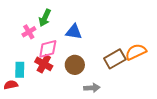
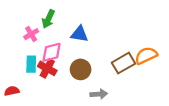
cyan rectangle: (20, 70) -> (31, 64), moved

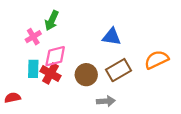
blue triangle: (79, 34) -> (112, 37), moved
brown rectangle: (123, 63) -> (118, 70), moved

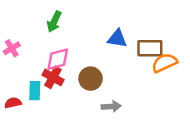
pink cross: (33, 37) -> (12, 48), moved
cyan rectangle: (33, 69) -> (35, 91), moved
brown rectangle: (118, 70) -> (150, 48), moved, turned 30

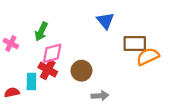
green arrow: (54, 22) -> (41, 32), moved
blue triangle: (117, 39) -> (105, 21), moved, turned 42
pink cross: (12, 48) -> (11, 43), turned -32

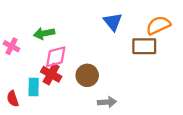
green arrow: (41, 32) -> (44, 33), turned 54
orange semicircle: (148, 57) -> (158, 25), moved
red semicircle: (12, 92) -> (13, 99), turned -96

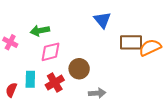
orange semicircle: (158, 25) -> (150, 48), moved
red cross: (51, 74) -> (55, 83), moved, turned 30
red semicircle: (13, 99) -> (11, 90), turned 40

